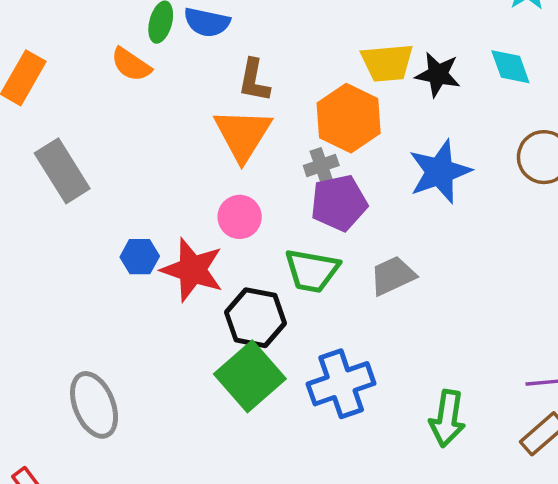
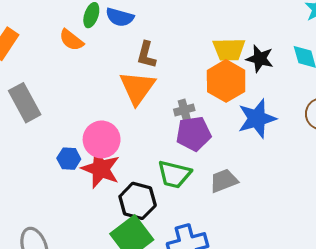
orange hexagon: (349, 118) -> (226, 81), moved
pink circle: (240, 217) -> (102, 139), moved, size x1.4

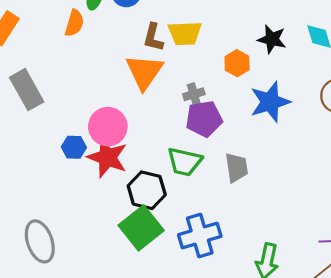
orange semicircle: (71, 40) -> (74, 23), turned -110
yellow trapezoid: (229, 49) -> (185, 33), moved
orange hexagon: (226, 81) -> (237, 63), size x0.6
gray trapezoid: (224, 181) -> (236, 168), turned 104

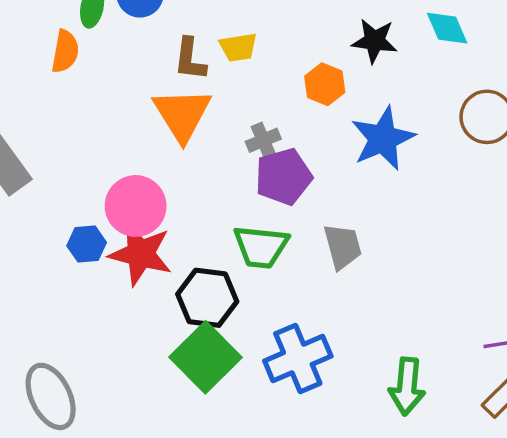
yellow trapezoid: (185, 33) -> (238, 47), size x0.7

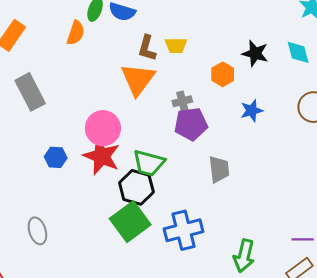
blue star: (383, 138) -> (252, 111), size x0.6
blue hexagon: (87, 244) -> (56, 157), moved
green trapezoid: (261, 247) -> (149, 163), moved
gray ellipse: (51, 396) -> (37, 231), size x0.7

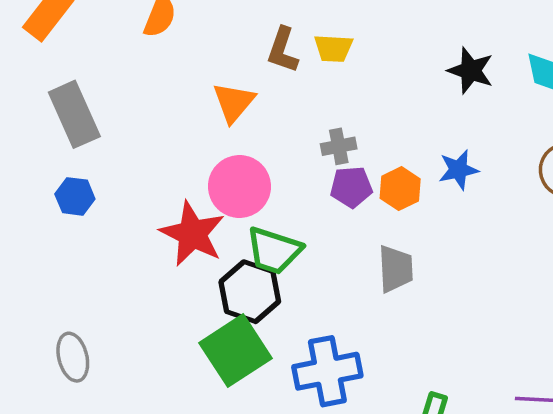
orange hexagon: (223, 74) -> (400, 189), moved
orange triangle: (138, 79) -> (234, 102), moved, size x0.7
purple pentagon: (191, 124) -> (351, 187), size x0.7
pink circle: (103, 128) -> (239, 186), moved
blue hexagon: (56, 157) -> (75, 196), moved

